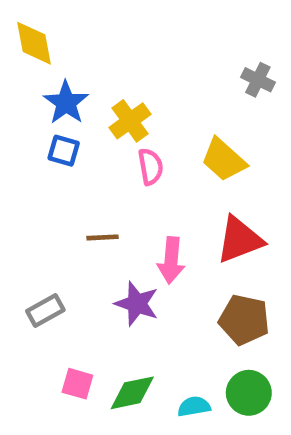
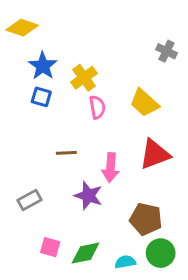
yellow diamond: (34, 43) -> (22, 28), turned -60
brown pentagon: (244, 320) -> (146, 219), moved

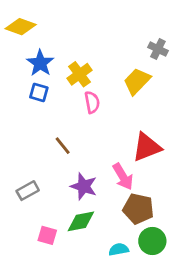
yellow trapezoid: (144, 103) -> (137, 81), moved, turned 92
brown line: (66, 153) -> (63, 146), turned 54
pink arrow: (111, 168) -> (123, 177), moved, turned -36
green diamond: (85, 253) -> (81, 221), moved

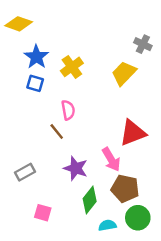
pink semicircle: (92, 102) -> (68, 110), moved
green diamond: (81, 221) -> (90, 200), moved, turned -40

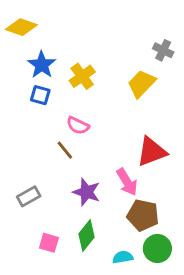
pink semicircle: (68, 110) -> (78, 126), turned 126
green diamond: (90, 200) -> (87, 235), moved

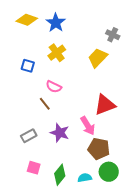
yellow diamond: (21, 27) -> (27, 20), moved
blue star: (42, 65) -> (56, 23), moved
gray rectangle: (29, 196) -> (29, 136), moved
green diamond: (87, 235) -> (60, 175), moved

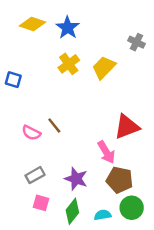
yellow trapezoid: (98, 58) -> (104, 68), moved
blue square: (28, 66) -> (13, 80), moved
pink semicircle: (54, 87) -> (31, 133), moved
purple star: (60, 133) -> (76, 179), moved
gray rectangle: (29, 136) -> (35, 175), moved

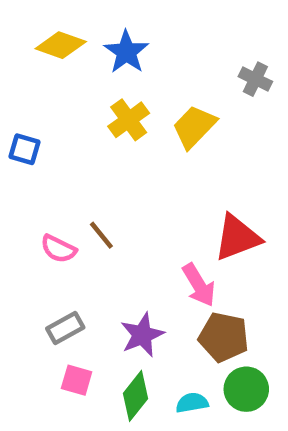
purple star: (76, 179) -> (142, 335), turned 30

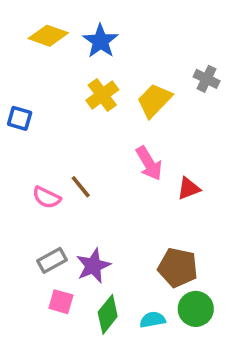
gray cross: (255, 79) -> (207, 79), moved
red triangle: (237, 237) -> (189, 188), size x0.6
pink arrow: (199, 285) -> (149, 163), moved
purple star: (142, 335) -> (93, 266), moved

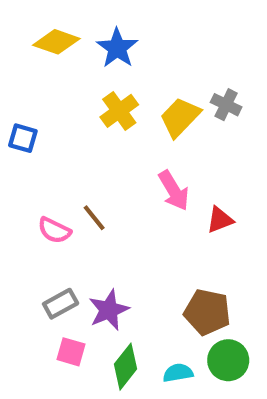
gray cross: (207, 79) -> (226, 105), moved

